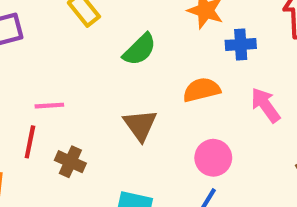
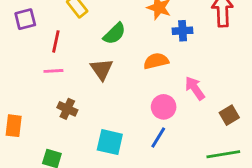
pink arrow: (265, 105) -> (195, 88), moved
brown triangle: (140, 125) -> (102, 69), moved
red line: (30, 142) -> (56, 41), moved

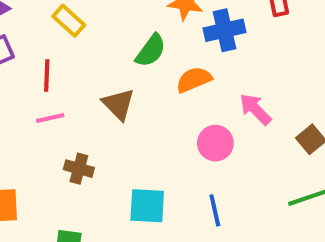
blue cross: (183, 31) -> (224, 30), size x1.4
green semicircle: (114, 34) -> (151, 51), moved
blue line: (158, 138) -> (215, 210), moved, turned -35

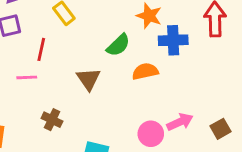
pink arrow: (255, 109) -> (180, 122), moved, turned 100
pink line: (50, 118) -> (27, 77), moved
pink circle: (215, 143) -> (151, 134), moved

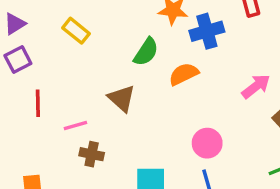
red line: (41, 49) -> (38, 103), moved
pink line: (27, 77) -> (75, 125), moved
pink arrow: (180, 122) -> (256, 86), moved

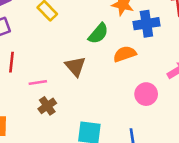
pink circle: (207, 143) -> (146, 94), moved
brown cross: (92, 154) -> (47, 106), turned 36

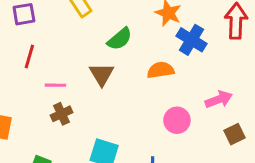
blue cross: (146, 24) -> (192, 40), turned 30
green semicircle: (98, 33) -> (120, 39), moved

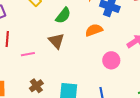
brown cross: (61, 114) -> (36, 86), moved

